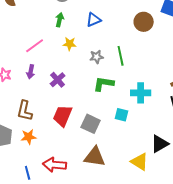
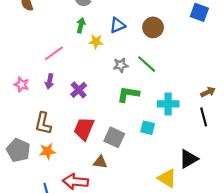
brown circle: (144, 22) -> (153, 27), moved
yellow star: (70, 44) -> (96, 41), moved
green line: (121, 56) -> (147, 64), turned -36
brown triangle: (95, 157) -> (100, 162), moved, size x0.6

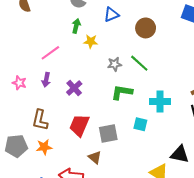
blue triangle: (117, 25) -> (111, 15), moved
gray square: (114, 137) -> (108, 134), turned -36
gray pentagon: (18, 150) -> (16, 146), turned -30
black triangle: (189, 159) -> (180, 154), turned 42
brown triangle: (100, 162) -> (95, 157), turned 32

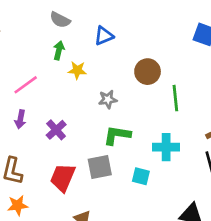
brown circle: (146, 28) -> (148, 72), moved
green line: (139, 63) -> (175, 98), moved, turned 42
gray square: (108, 134) -> (100, 167), moved

